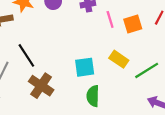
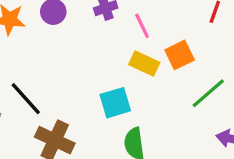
orange square: (133, 24) -> (180, 55), moved
yellow rectangle: (119, 59) -> (144, 63), moved

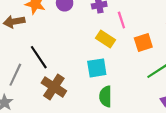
yellow rectangle: (144, 63) -> (106, 39), moved

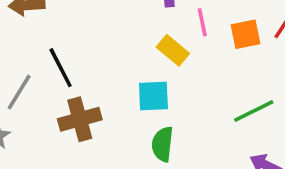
orange square: (143, 43) -> (245, 34), moved
brown cross: (54, 87) -> (80, 119), turned 35

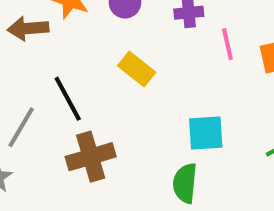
yellow rectangle: (173, 50) -> (137, 69), moved
cyan square: (153, 96) -> (206, 133), moved

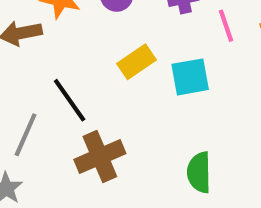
yellow rectangle: (137, 69) -> (136, 62), turned -66
cyan square: (206, 133) -> (190, 77), moved

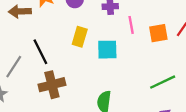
yellow rectangle: (136, 62) -> (80, 37), turned -48

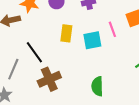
pink line: (131, 25) -> (112, 29), moved

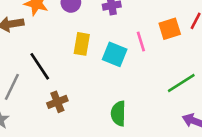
cyan square: (92, 40) -> (115, 54), turned 30
brown cross: (49, 79) -> (57, 102), size x0.7

